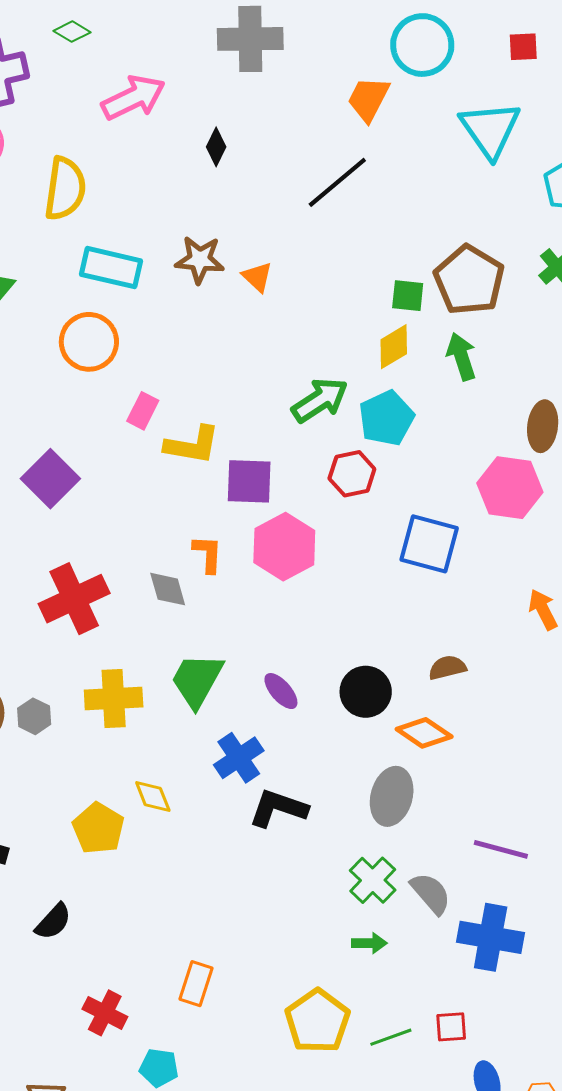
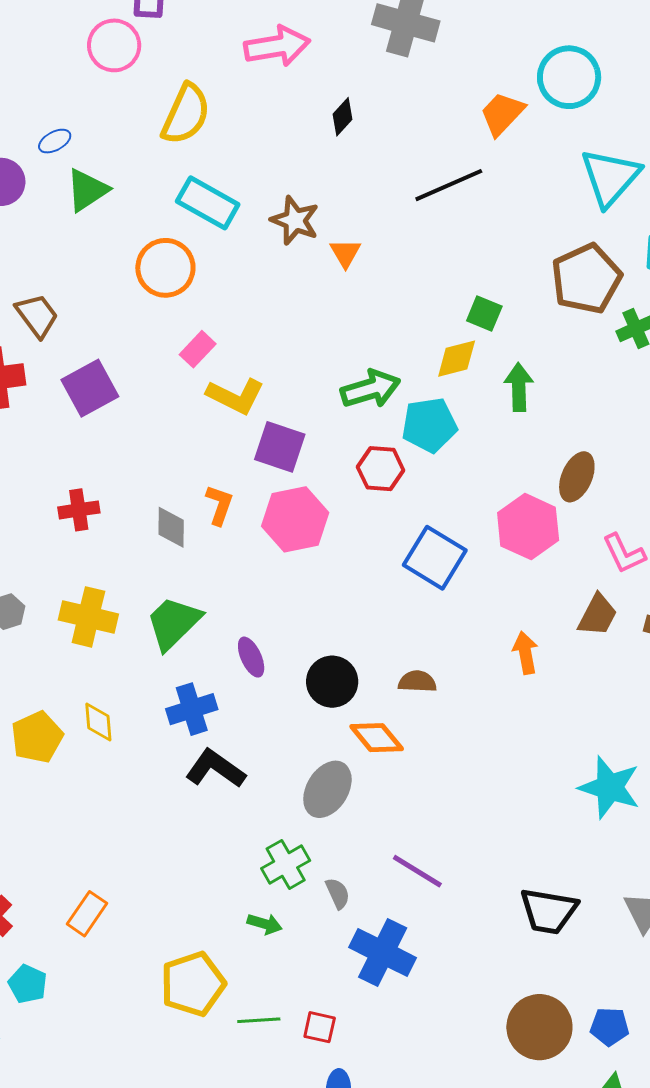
brown pentagon: (469, 280) -> (586, 279), moved
red cross: (74, 599) -> (79, 510), size x0.6
gray semicircle: (431, 893) -> (338, 893), size x0.7

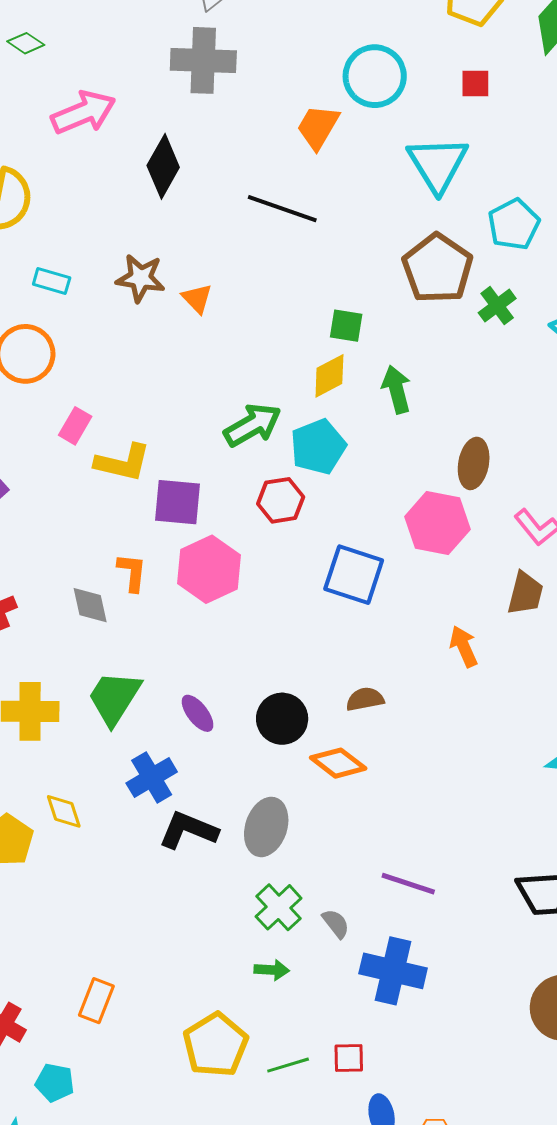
black diamond: (343, 117) -> (163, 166), size x1.6
black line: (449, 185) -> (282, 209), turned 56
cyan rectangle: (208, 203) -> (52, 281), size x0.6
gray ellipse: (327, 789) -> (266, 827), moved

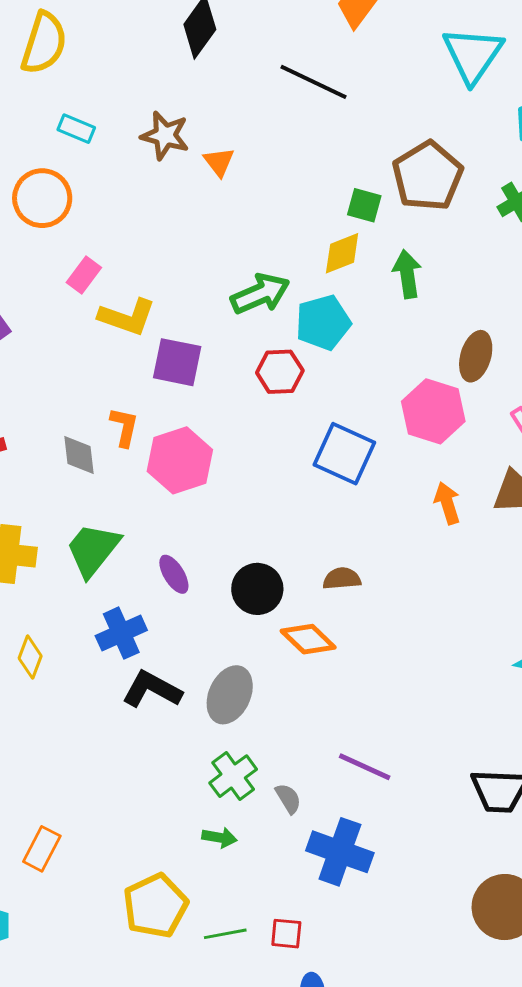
brown pentagon: (438, 268) -> (428, 176), moved
pink hexagon: (209, 569) -> (180, 460), moved
orange arrow: (464, 647) -> (447, 503), moved
yellow diamond: (64, 811) -> (30, 657), turned 33

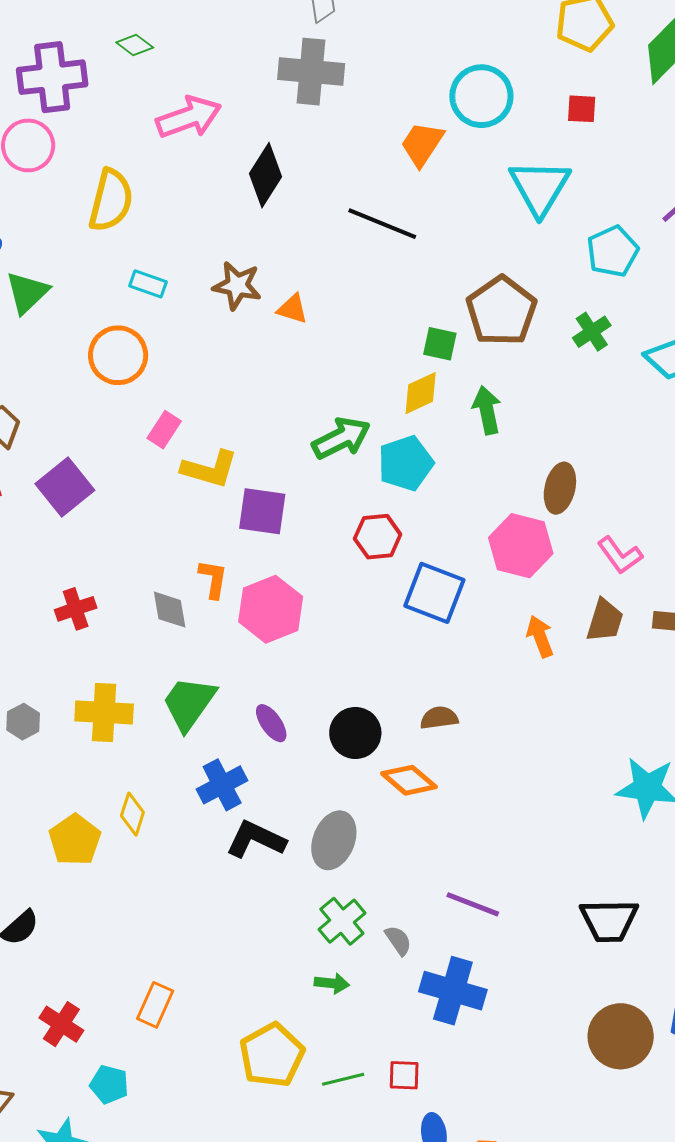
orange triangle: (219, 162) -> (292, 309), turned -32
red hexagon: (280, 372) -> (378, 537), moved

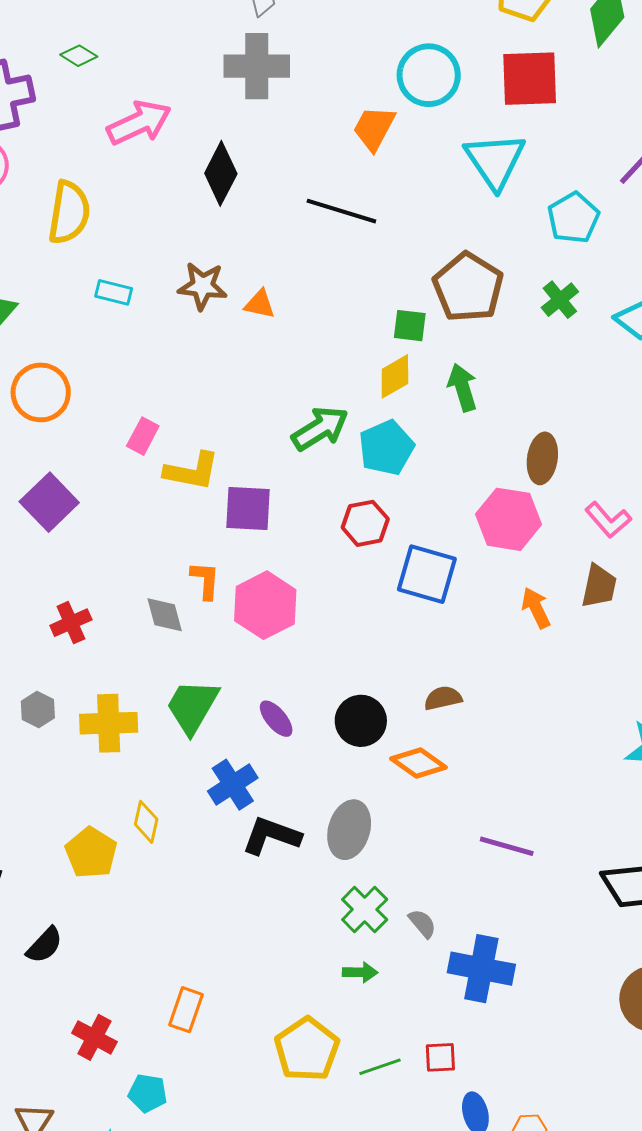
red square: (582, 109) -> (530, 79), size x2.0
orange circle: (118, 355) -> (41, 392), moved
gray hexagon: (23, 722) -> (38, 710), moved
purple line: (473, 904) -> (507, 846), moved

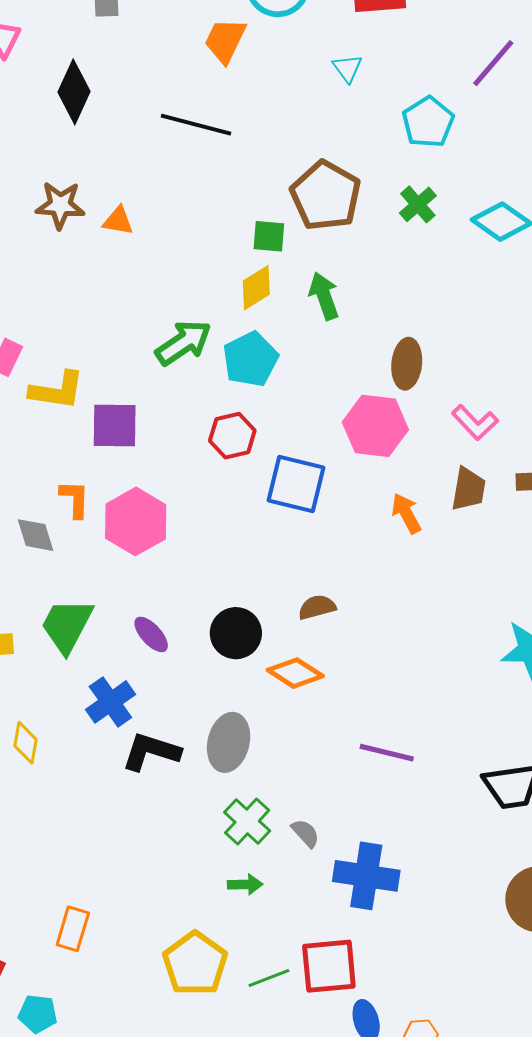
cyan triangle: (495, 161) -> (347, 68), size x0.5
red square: (440, 1057) -> (329, 966), size x1.8

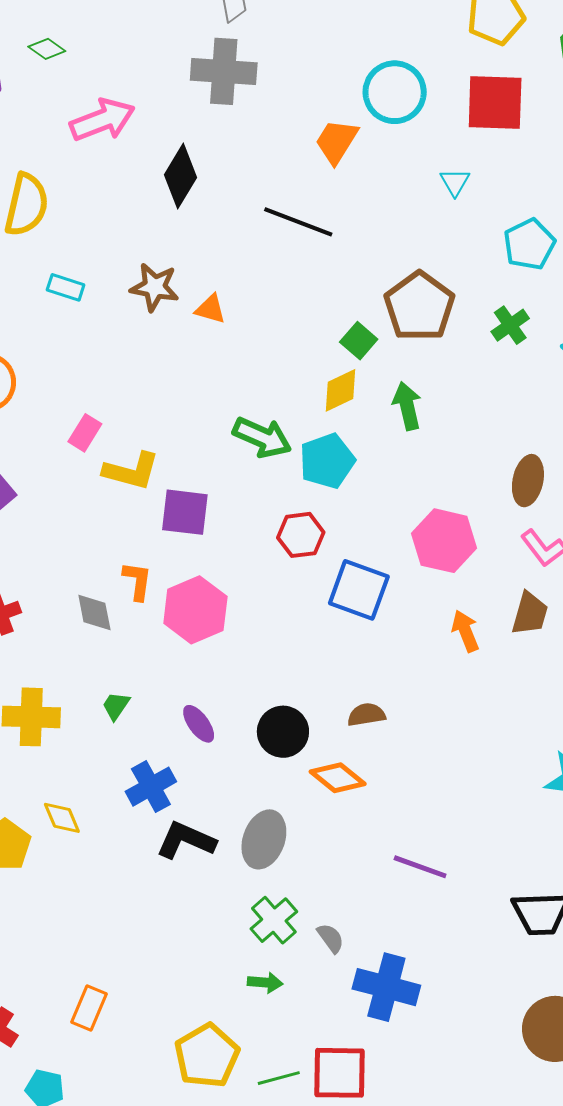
green square: (269, 236) -> (359, 341), turned 30
green arrow: (183, 343) -> (262, 437), turned 52
brown ellipse: (407, 364) -> (528, 481), moved
green trapezoid: (67, 625) -> (116, 706), size x0.5
yellow diamond: (25, 743) -> (62, 818), turned -39

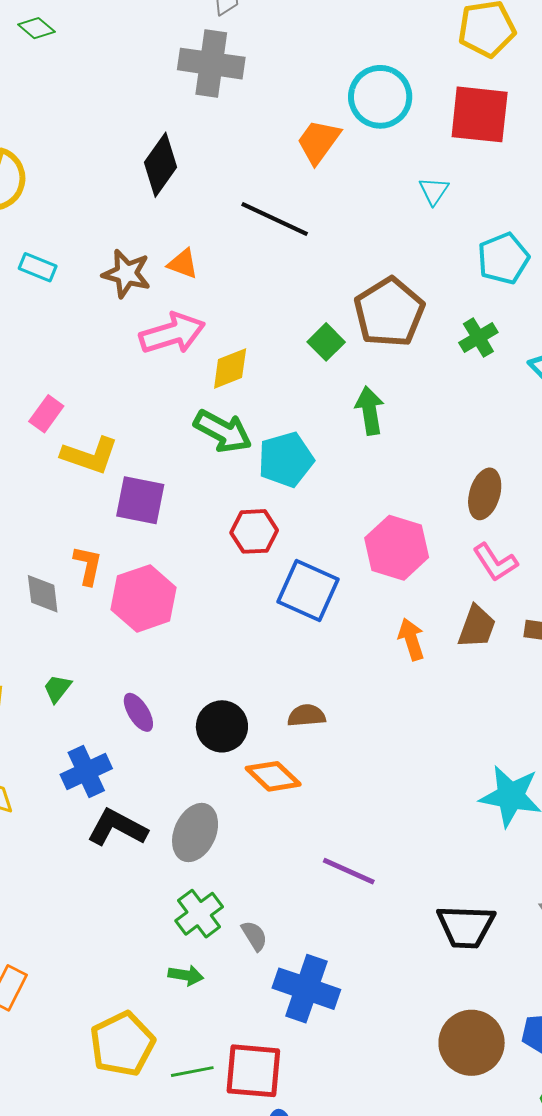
pink arrow: (102, 120) -> (172, 333), moved
orange triangle: (210, 309) -> (183, 264), moved
yellow diamond: (341, 390) -> (230, 368), moved

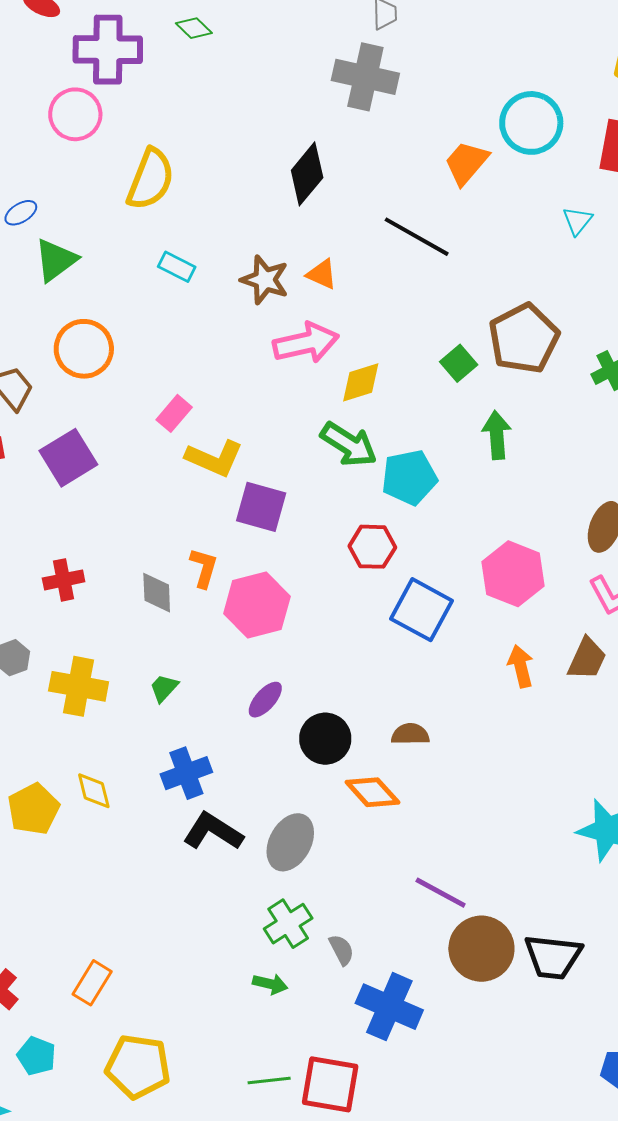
purple ellipse: (138, 712) -> (265, 700), moved, turned 69
brown circle: (472, 1043) -> (481, 949), moved
yellow pentagon: (122, 1044) -> (138, 1067), moved, turned 30

